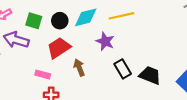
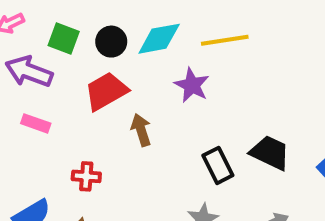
black rectangle: (123, 69) -> (218, 165), moved
pink rectangle: (43, 75) -> (36, 123), moved

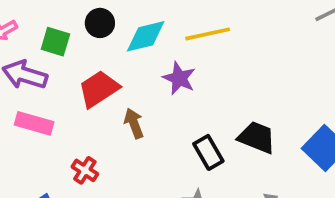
black circle: (111, 42) -> (100, 23), moved
pink rectangle: (36, 123) -> (34, 123), size x1.4
red cross: (86, 176) -> (85, 170), turned 32

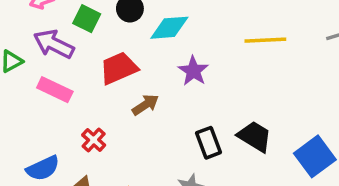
yellow line: (208, 34) -> (265, 40), moved
brown arrow: (134, 123) -> (145, 105), turned 68

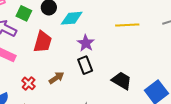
red trapezoid: (119, 68) -> (43, 42), turned 130
brown arrow: (145, 105) -> (56, 78), moved
black rectangle: (208, 143) -> (85, 65), moved

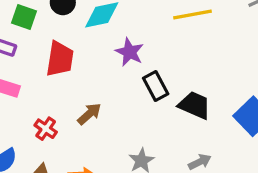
black rectangle: (85, 65) -> (156, 86), moved

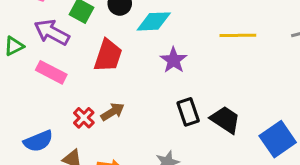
black rectangle: (156, 86) -> (188, 112), moved
brown arrow: (89, 114) -> (113, 112), moved

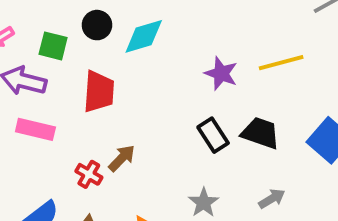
yellow line: (238, 35) -> (281, 63), moved
purple star: (174, 60) -> (221, 73), moved

